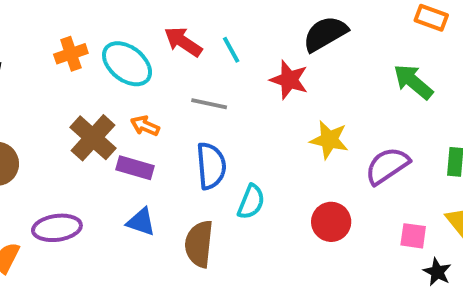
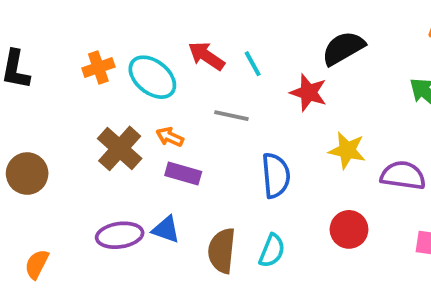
blue semicircle: (211, 166) -> (276, 175), moved
purple semicircle: (387, 166) -> (403, 175), turned 42
purple rectangle: (135, 168) -> (183, 174), moved
cyan semicircle: (251, 202) -> (272, 251), moved
purple ellipse: (57, 228) -> (120, 235), moved

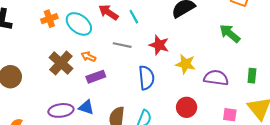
red star: (309, 93) -> (159, 45), moved
purple rectangle: (183, 174) -> (96, 77), turned -36

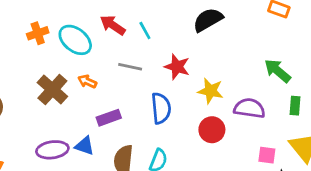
green arrow: (230, 33) -> (278, 71), moved
purple rectangle: (96, 77) -> (109, 118), moved
red circle: (187, 107) -> (212, 130), moved

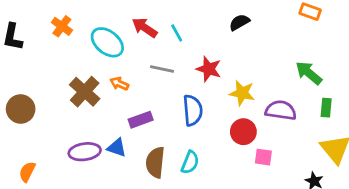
black semicircle: (208, 20) -> (239, 22), size x0.7
orange cross: (38, 33) -> (62, 26), moved, turned -35
pink square: (267, 155) -> (263, 157), moved

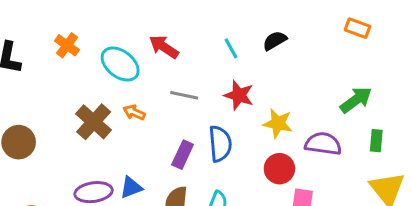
cyan line: (177, 33) -> (231, 48), moved
green arrow: (309, 73) -> (356, 100), turned 104
purple rectangle: (141, 120) -> (183, 155), moved, turned -45
blue triangle: (117, 148) -> (131, 187), turned -40

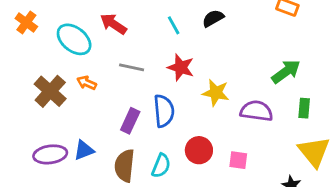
red circle: (279, 169) -> (199, 150), moved

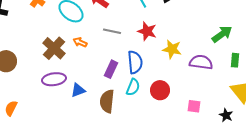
purple ellipse: (50, 154) -> (54, 79), moved
pink square: (238, 160) -> (194, 106), moved
cyan semicircle: (161, 166) -> (133, 87), moved

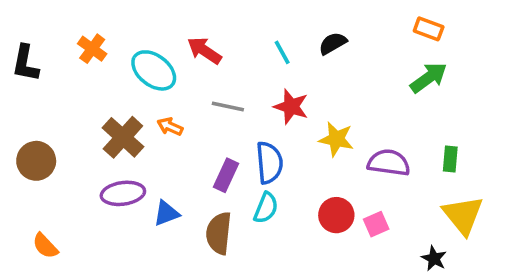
green arrow: (222, 34) -> (429, 78), moved
red circle: (160, 90) -> (336, 215), moved
pink square: (194, 106) -> (376, 224), moved, turned -32
orange semicircle: (11, 108) -> (45, 246), turned -70

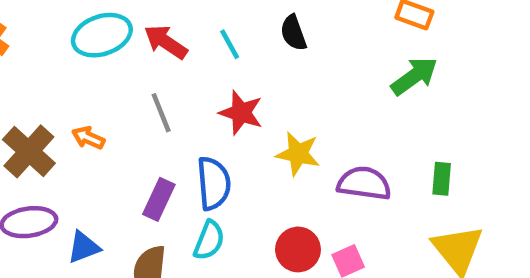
black semicircle: (333, 43) -> (293, 33), turned -80
red arrow: (204, 51) -> (166, 42), moved
cyan ellipse: (154, 70) -> (102, 35), moved, turned -57
gray line: (228, 107) -> (161, 113), turned 56

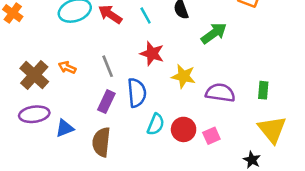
green arrow: (414, 76) -> (214, 33), moved
gray line: (161, 113) -> (108, 66), moved
cyan semicircle: (209, 240) -> (156, 124), moved

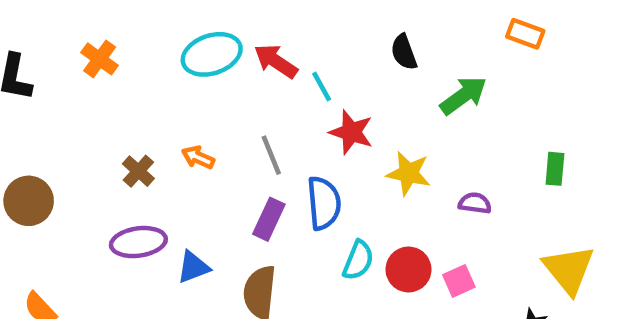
cyan line: (146, 16) -> (322, 86), moved
brown cross: (34, 75) -> (138, 171), size x0.6
green rectangle: (263, 90) -> (555, 169), moved
purple semicircle: (220, 93) -> (475, 203), size x0.6

